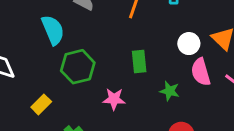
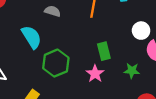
pink star: (114, 99) -> (95, 74), moved, turned -30

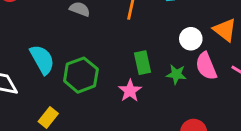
cyan semicircle: (31, 37) -> (42, 59), moved
green star: (132, 71) -> (176, 74), moved

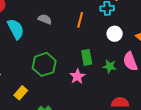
white circle: (191, 39) -> (115, 34), moved
cyan semicircle: (42, 59) -> (16, 29), moved

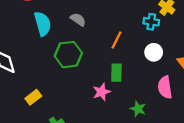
orange line: (80, 20) -> (117, 40), moved
green hexagon: (44, 64) -> (68, 55), moved
green star: (110, 66) -> (138, 109), moved

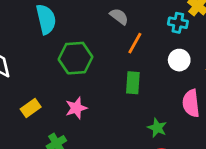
gray semicircle: (78, 19) -> (119, 16), moved
pink star: (102, 92) -> (76, 108), moved

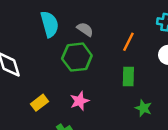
gray semicircle: (119, 16) -> (85, 29), moved
green star: (157, 128) -> (143, 108), moved

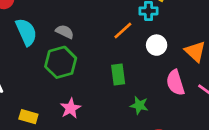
orange line: (128, 42) -> (123, 31), moved, turned 30
yellow rectangle: (39, 103) -> (28, 117), turned 63

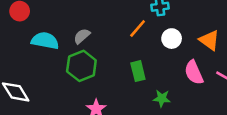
cyan semicircle: (26, 32) -> (45, 41), turned -48
gray semicircle: (65, 32) -> (82, 36), turned -60

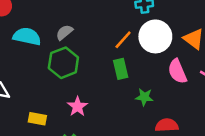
orange line: (138, 28) -> (123, 40), moved
white circle: (172, 39) -> (155, 36), size x1.6

